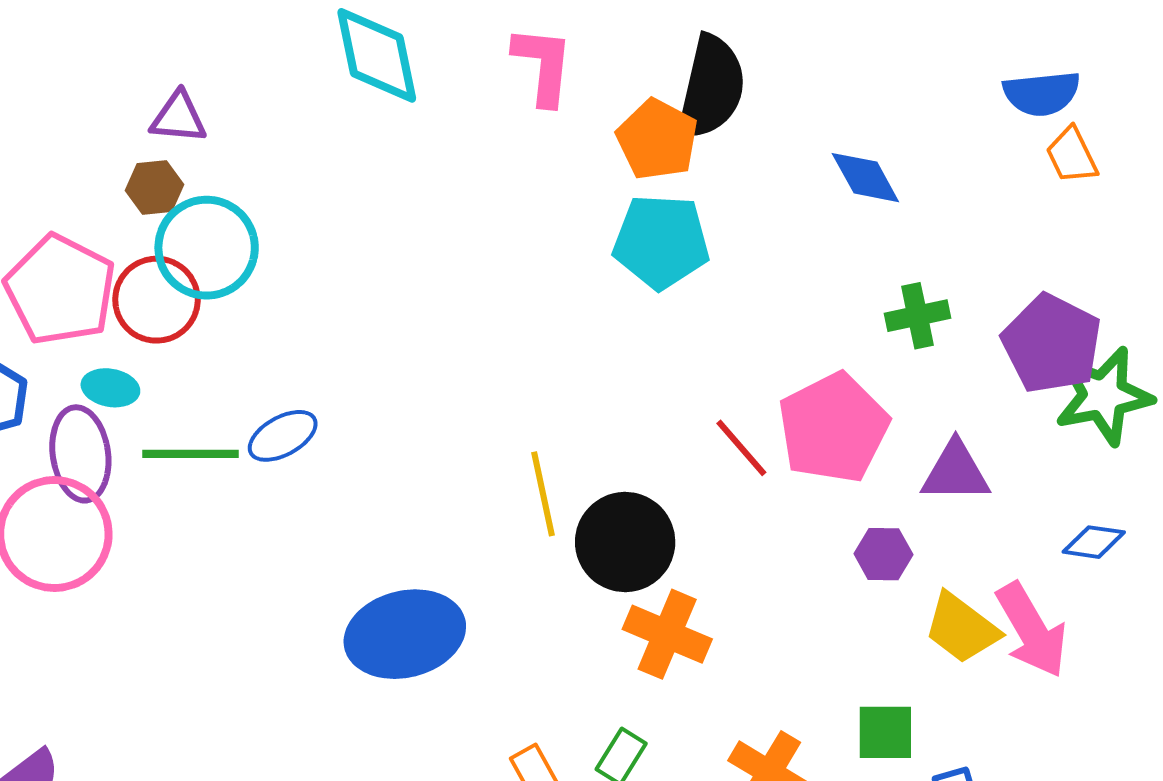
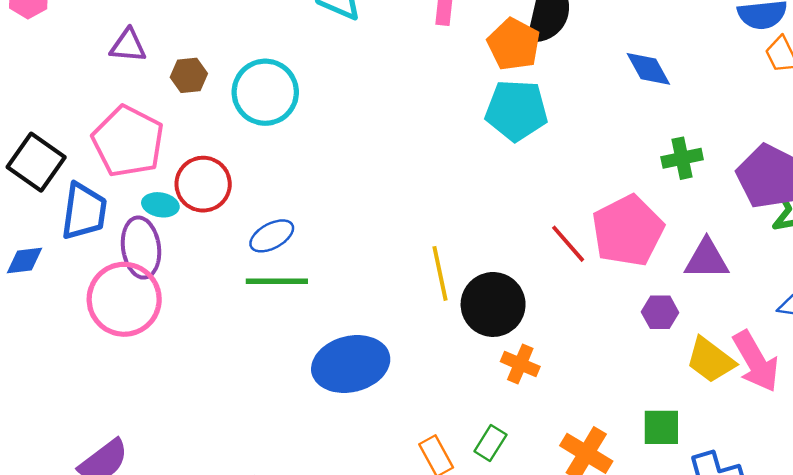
purple triangle: (179, 117) -> (128, 46), moved
cyan circle: (207, 248) -> (265, 92), moved
red circle: (156, 300) -> (203, 184), moved
green line: (191, 454) -> (277, 281), moved
orange cross: (667, 634) -> (520, 364), size x0.7

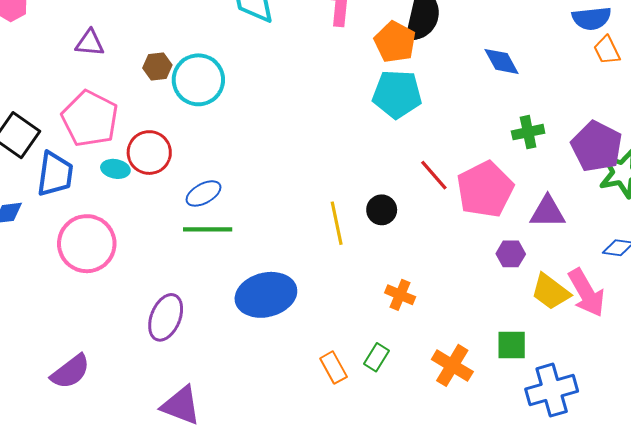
brown hexagon: (189, 75) -> (157, 67), moved
red line: (568, 244) -> (434, 175), moved
purple ellipse: (141, 248) -> (166, 317), moved, turned 30
black circle: (493, 304) -> (382, 210), moved, size x0.6

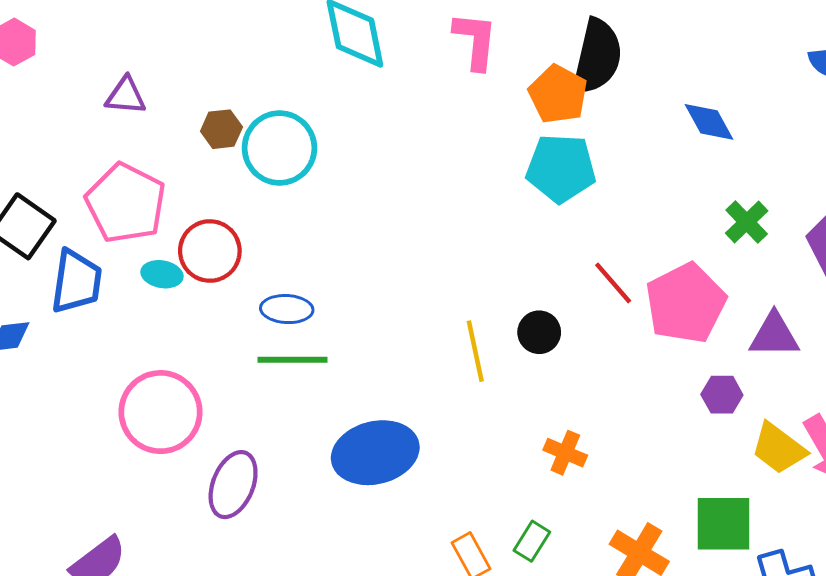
green cross: (528, 132) -> (747, 222), turned -32
blue ellipse: (203, 193) -> (287, 309), turned 32
pink circle: (87, 244) -> (161, 412), moved
green square: (512, 345) -> (723, 524), size x1.4

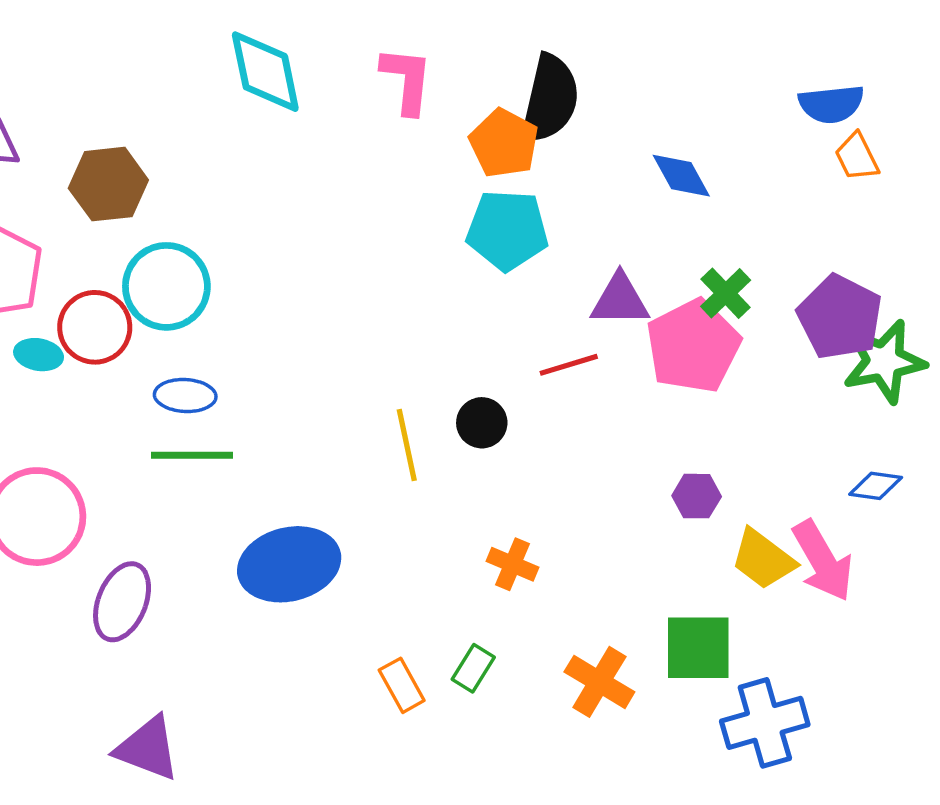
brown hexagon: (221, 129) -> (108, 184), size x1.6
cyan circle: (279, 148) -> (166, 286), moved
red line: (613, 283) -> (569, 365), turned -66
pink pentagon: (686, 303) -> (693, 346), moved
purple triangle: (774, 335) -> (620, 300), moved

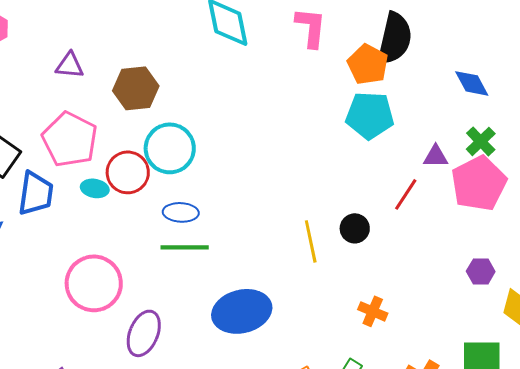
green cross: (726, 293) -> (481, 141), moved
purple triangle: (620, 300) -> (436, 156), size x0.7
red line: (569, 365) -> (406, 194), turned -40

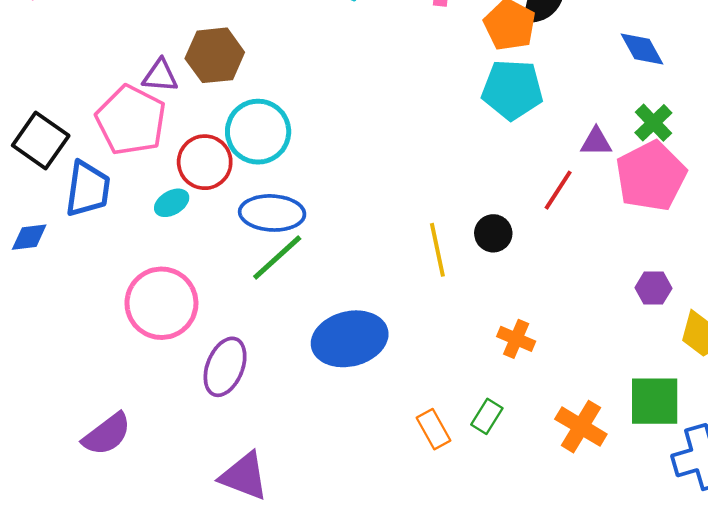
purple triangle: (70, 65) -> (160, 76), moved
cyan ellipse: (95, 188) -> (172, 203), moved, turned -40
blue ellipse: (181, 212) -> (272, 213), size x1.4
green line: (185, 247) -> (277, 257), turned -42

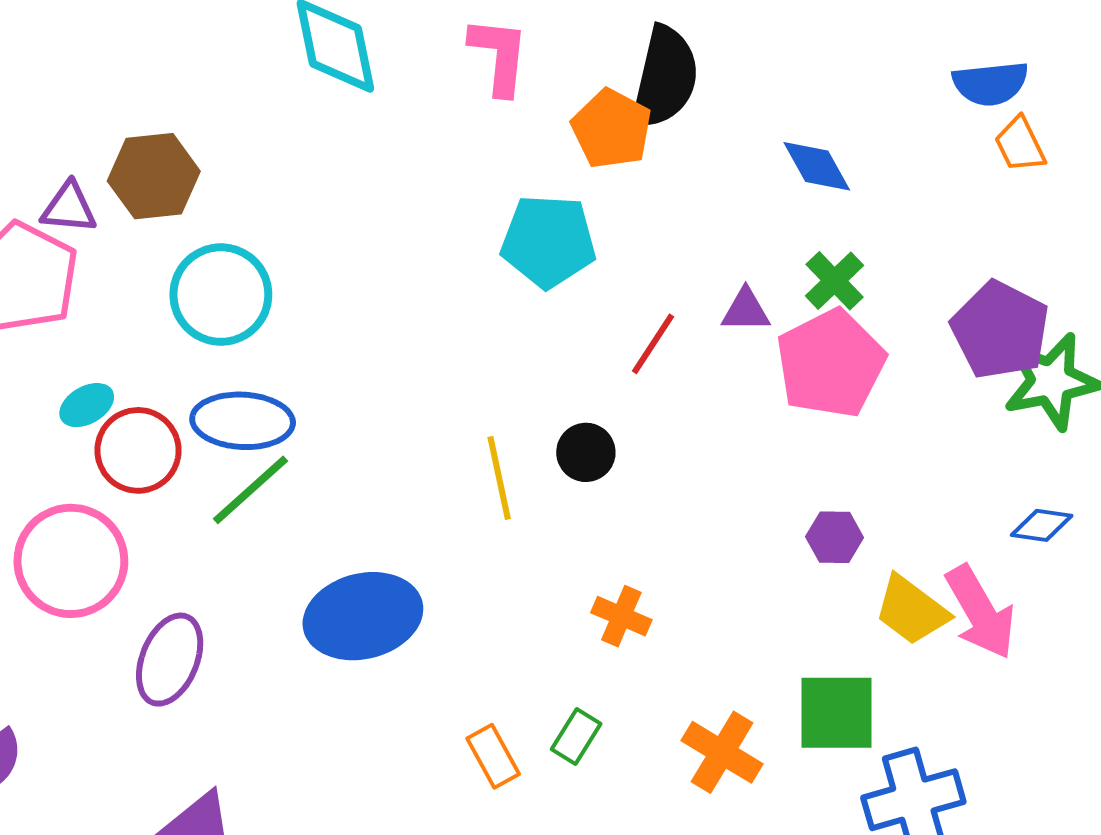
cyan pentagon: (512, 90) -> (548, 241), moved
red circle: (205, 162) -> (138, 450), moved
red line: (558, 190) -> (653, 344), moved

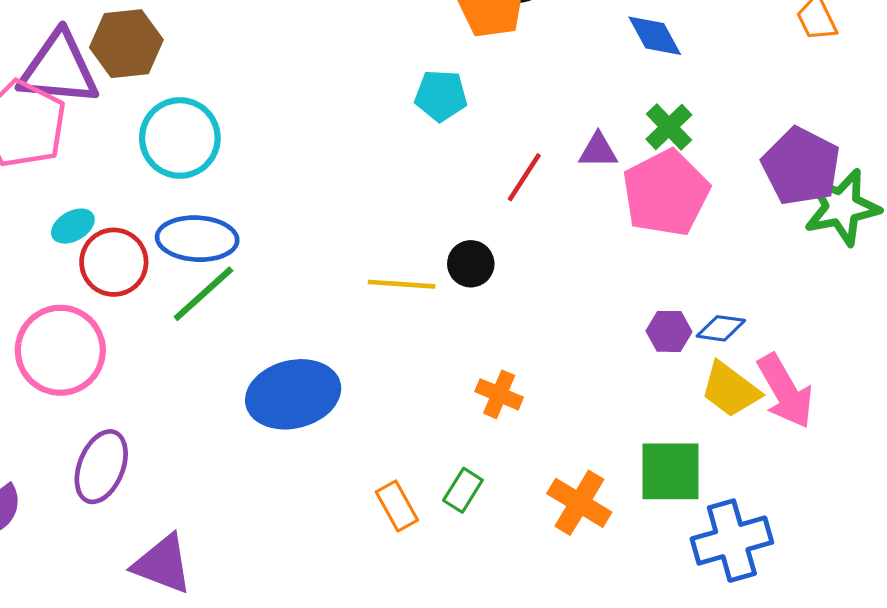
purple triangle: (69, 208) -> (59, 69), size x1.8
cyan pentagon: (548, 241) -> (441, 96), size x0.7
yellow line: (499, 478) -> (402, 284), turned -74
blue diamond: (1042, 525) -> (721, 328), moved
purple ellipse: (170, 660) -> (101, 467), moved

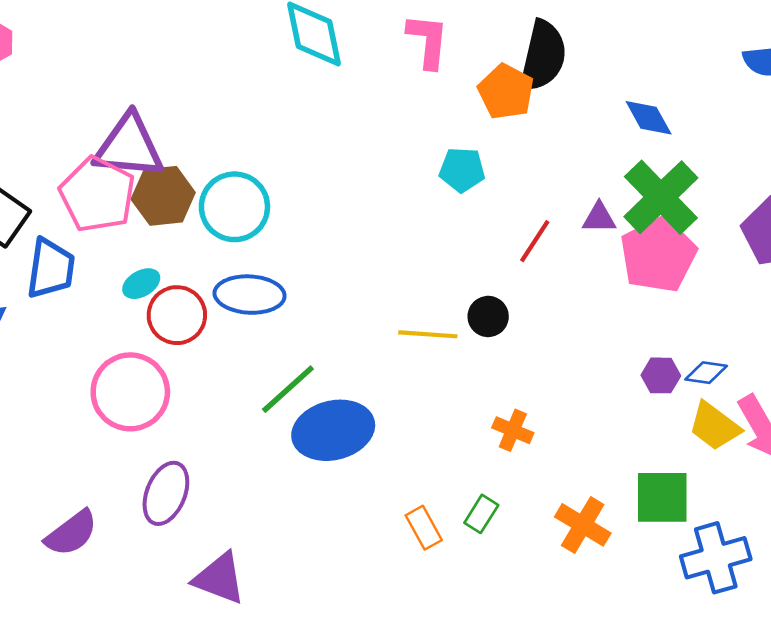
brown hexagon: (126, 44) -> (163, 196), moved
green cross: (669, 127) -> (661, 197), size x1.8
green line: (203, 294) -> (288, 389), moved

